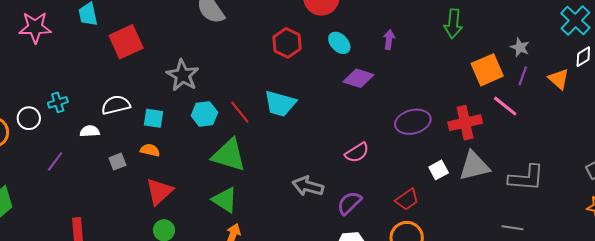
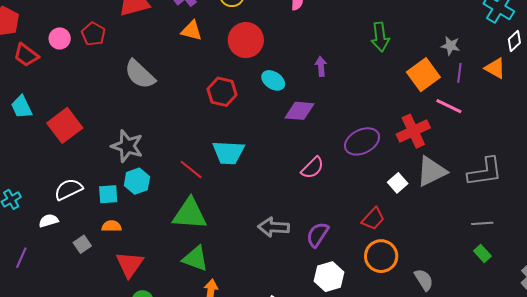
cyan hexagon: (204, 114) -> (137, 181), moved
pink semicircle: (357, 153) -> (313, 168), moved

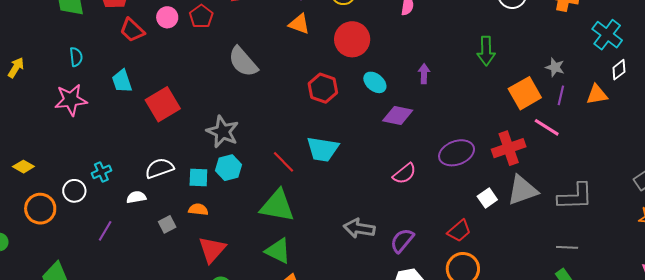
orange triangle: (495, 68) -> (597, 95), turned -45

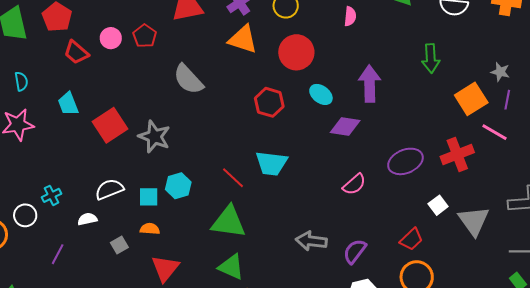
orange triangle: (299, 24) -> (243, 39), size x1.4
purple arrow: (424, 74) -> (370, 84), size x1.8
gray star: (223, 132) -> (154, 137), moved
gray triangle: (522, 190) -> (474, 221), moved, turned -44

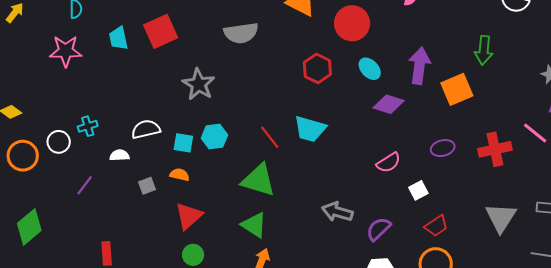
gray semicircle: (188, 79) -> (241, 33), turned -64
orange square: (471, 99) -> (457, 89), moved
red square: (110, 125) -> (161, 31), moved
purple ellipse: (405, 161) -> (443, 148), size x0.7
white square: (438, 205) -> (418, 190), moved

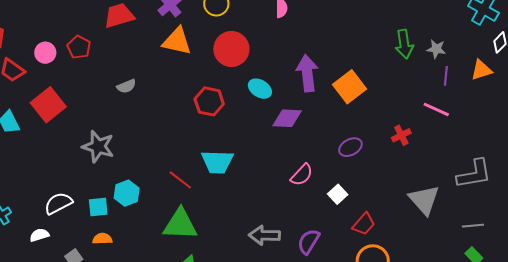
gray semicircle: (241, 33) -> (126, 86), size x0.6
green arrow: (484, 50) -> (404, 44), moved
red cross: (495, 149) -> (401, 135), size x0.6

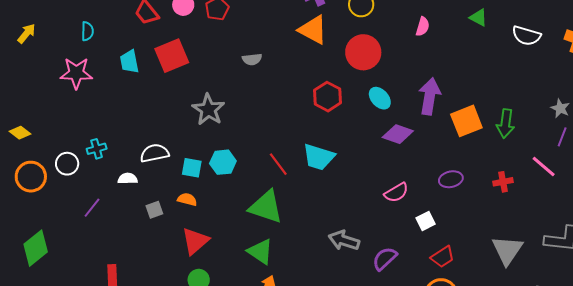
green arrow: (404, 44) -> (505, 124), moved

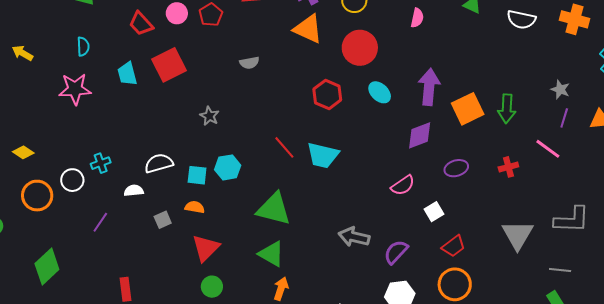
yellow arrow: (26, 33) -> (23, 53), turned -95
gray star: (208, 110) -> (209, 116), size x0.6
purple diamond: (398, 134) -> (420, 135), moved, turned -36
red line: (278, 164) -> (284, 147), moved

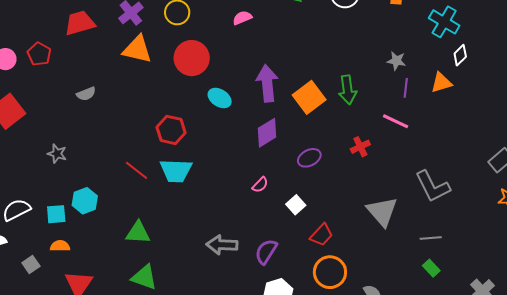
pink semicircle: (417, 18) -> (242, 18), turned -114
red hexagon: (327, 94) -> (171, 130), moved
pink semicircle: (403, 185) -> (260, 185), size x0.7
green triangle: (274, 209) -> (138, 233), size x0.7
gray L-shape: (572, 220) -> (433, 186), turned 72

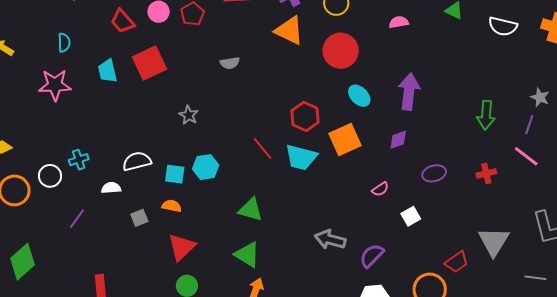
purple line: (406, 88) -> (529, 124), moved
orange square: (309, 97) -> (345, 139), moved
purple diamond: (267, 133) -> (398, 140), size x0.7
red trapezoid: (322, 235) -> (457, 262), moved

